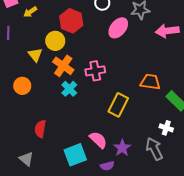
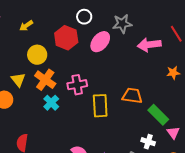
yellow arrow: (30, 12) -> (26, 26), moved
red hexagon: (71, 21) -> (66, 38), moved
yellow triangle: (35, 55) -> (18, 80), moved
yellow rectangle: (118, 105) -> (100, 106), moved, turned -30

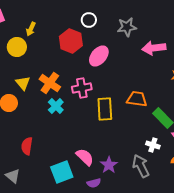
yellow arrow: (26, 26) -> (31, 29), turned -32
pink ellipse: (100, 42) -> (99, 56), moved
yellow circle: (37, 55) -> (17, 47), moved

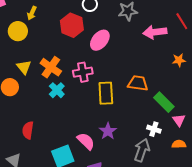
purple star: (109, 165) -> (108, 131), moved
gray arrow: (141, 166) -> (142, 150), turned 45

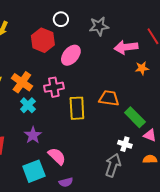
orange star: (179, 60) -> (142, 68), moved
pink triangle: (179, 120) -> (150, 135), turned -32
purple star: (108, 131) -> (33, 135), moved

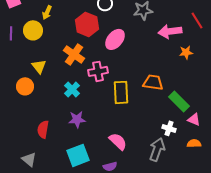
orange cross: (22, 82) -> (74, 54), moved
purple star: (33, 135) -> (77, 119), turned 30
pink semicircle: (57, 156) -> (118, 141), moved

